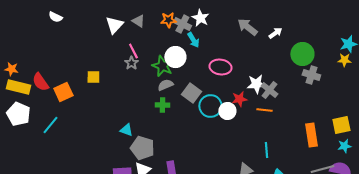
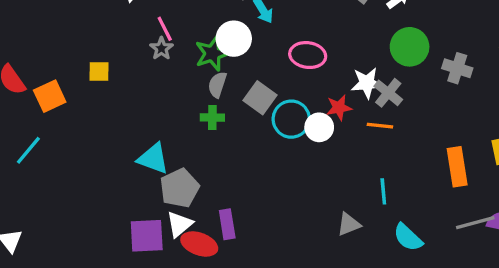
green circle: (302, 54) -> (410, 47), moved
green star: (162, 66) -> (212, 53), turned 30
gray semicircle: (165, 85) -> (217, 85), turned -49
cyan triangle: (126, 130) -> (153, 159), size x1.5
gray pentagon: (142, 148) -> (180, 188), turned 30

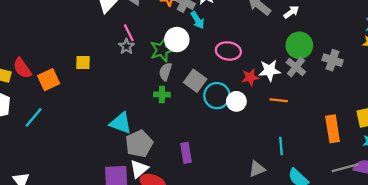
gray cross: (388, 93) -> (296, 67), moved
red star: (339, 108) -> (250, 77), moved
purple rectangle: (227, 224) -> (186, 153), moved

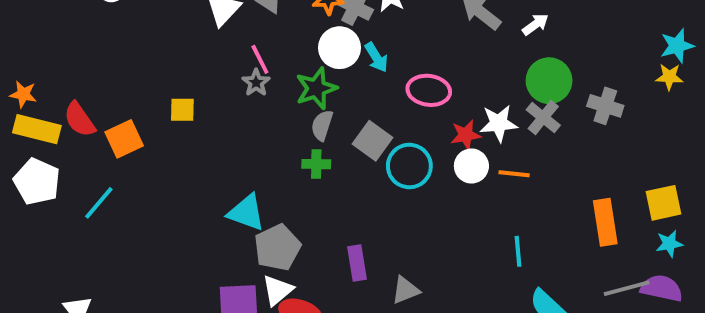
cyan arrow: (197, 20) -> (376, 57), moved
white circle: (177, 40) -> (340, 48), moved
white circle: (236, 101) -> (471, 166), moved
gray triangle: (257, 169) -> (405, 290), moved

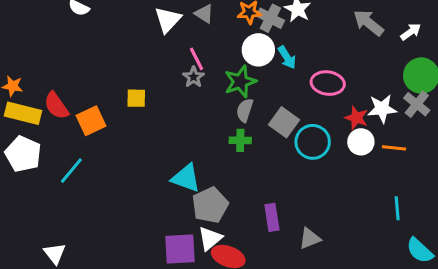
red star: (466, 135) -> (356, 118), turned 30

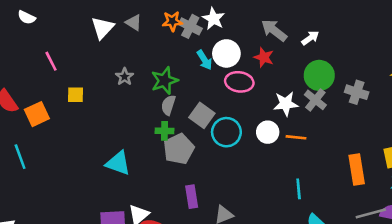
white circle: (258, 50) -> (226, 53), moved
pink line: (197, 59) -> (51, 61), moved
red star: (356, 118) -> (264, 57), moved
cyan line: (71, 171) -> (20, 157), turned -60
gray pentagon: (210, 205) -> (179, 149), moved

